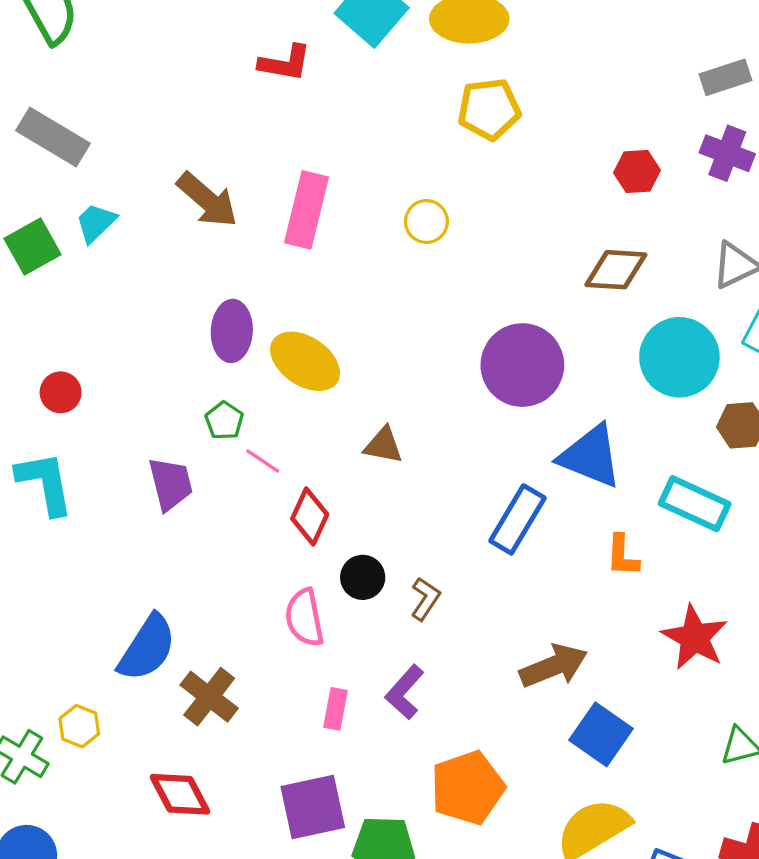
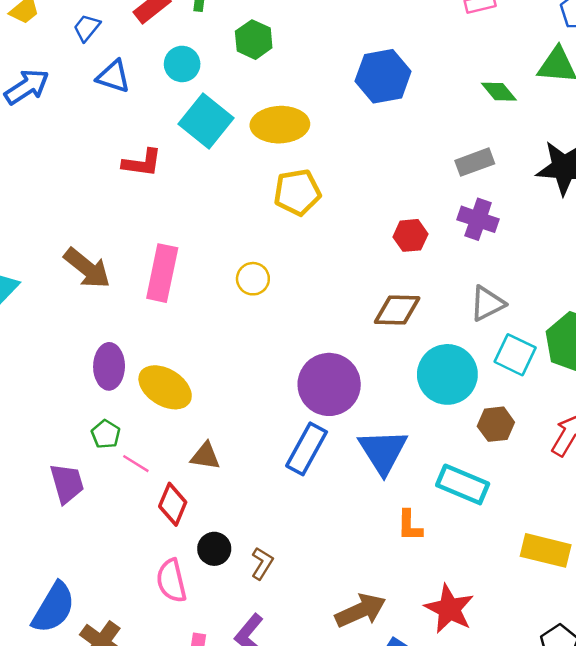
brown triangle: (383, 445) -> (205, 456), moved
blue triangle: (591, 456) -> (383, 451), turned 38
blue rectangle: (517, 519) -> (307, 449), moved
red star: (695, 637) -> (449, 609), moved

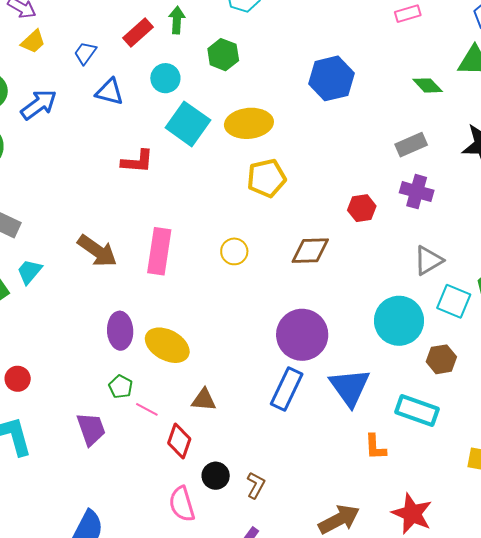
brown diamond: (397, 310) -> (310, 251), moved

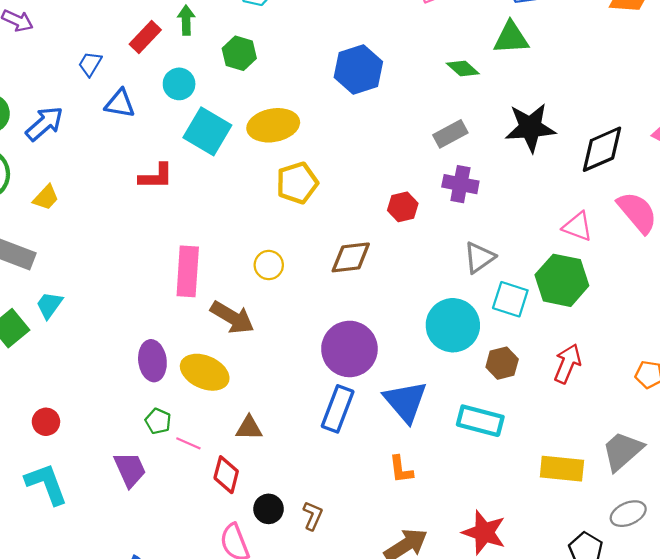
yellow trapezoid: (33, 42) -> (46, 198), moved
brown arrow: (97, 251) -> (232, 317), moved
orange L-shape: (375, 447) -> (401, 469), moved

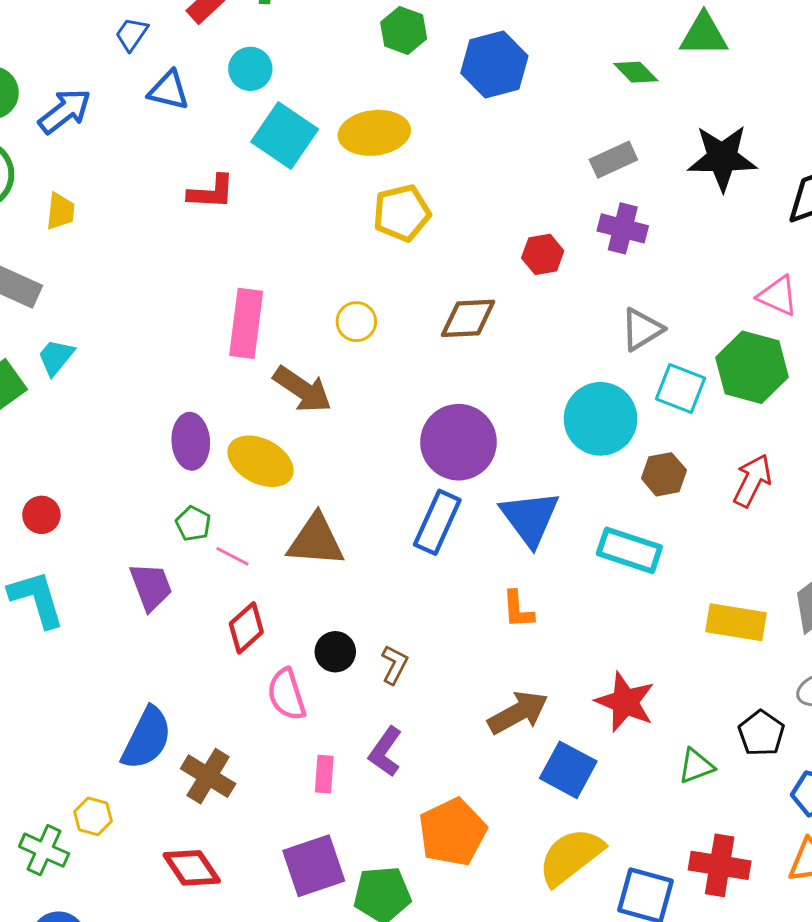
green hexagon: (239, 53) -> (404, 30), moved
yellow trapezoid: (46, 198) -> (60, 211), turned -40
brown triangle: (249, 428) -> (316, 541), size x1.6
red diamond: (226, 475) -> (246, 628), moved, turned 30

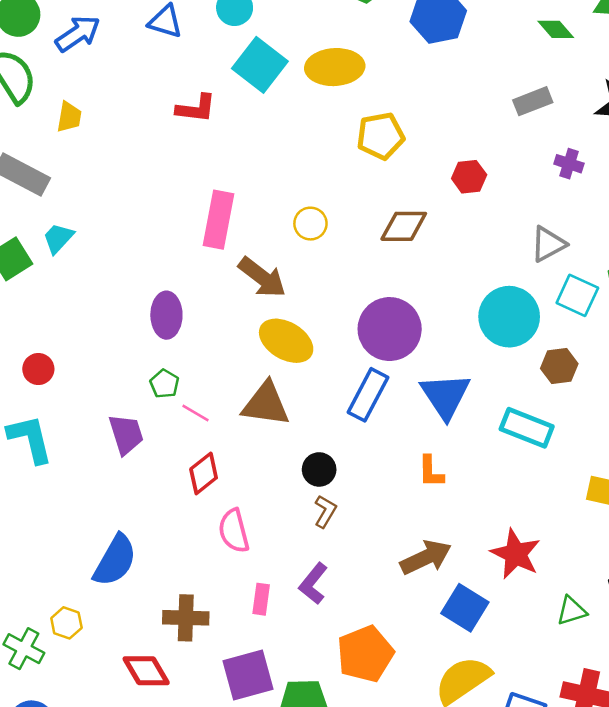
yellow pentagon: (402, 213) -> (381, 136), moved
purple cross: (623, 228) -> (569, 164), moved, size x0.7
yellow ellipse: (261, 461) -> (286, 341), moved
black circle: (335, 652) -> (319, 469), moved
brown cross: (208, 776) -> (186, 618), moved, turned -33

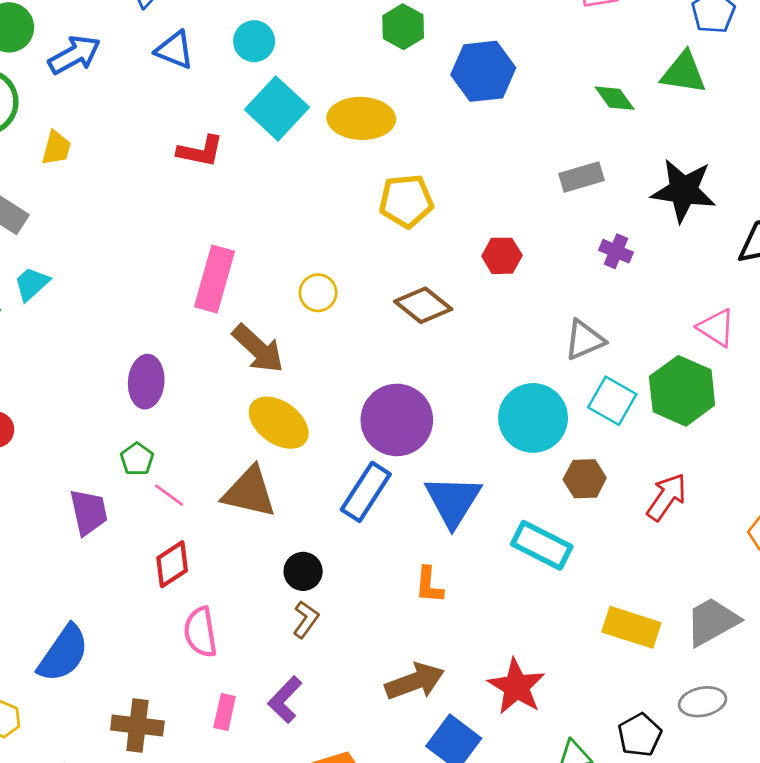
brown diamond: (404, 226) -> (423, 305), turned 33

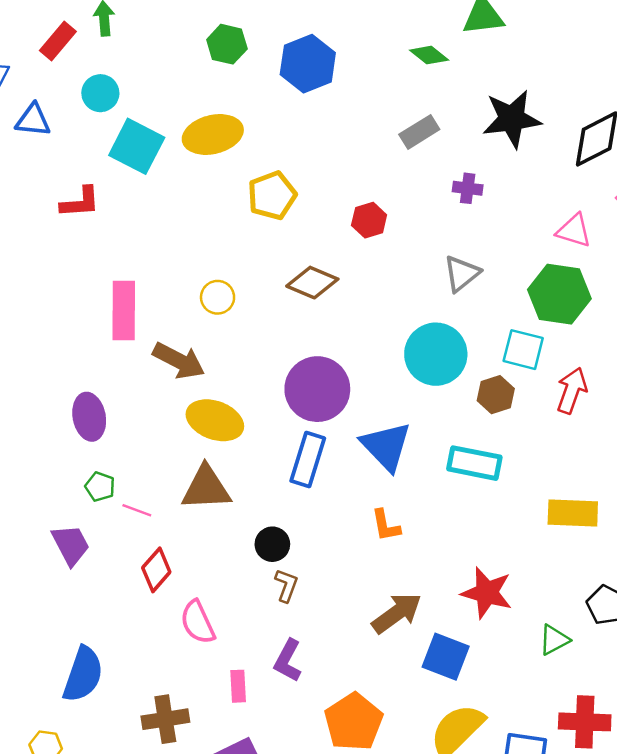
cyan square: (612, 401) -> (523, 350), moved

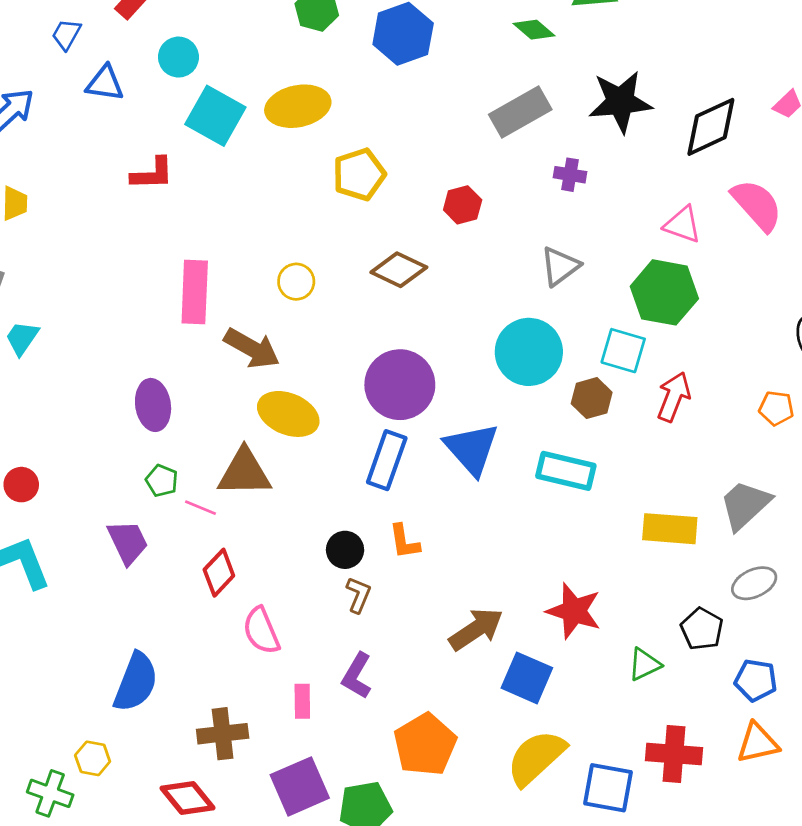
gray rectangle: (419, 132) -> (520, 112), size x1.4
brown triangle: (206, 488) -> (244, 472), moved
orange L-shape: (386, 525) -> (404, 542), moved

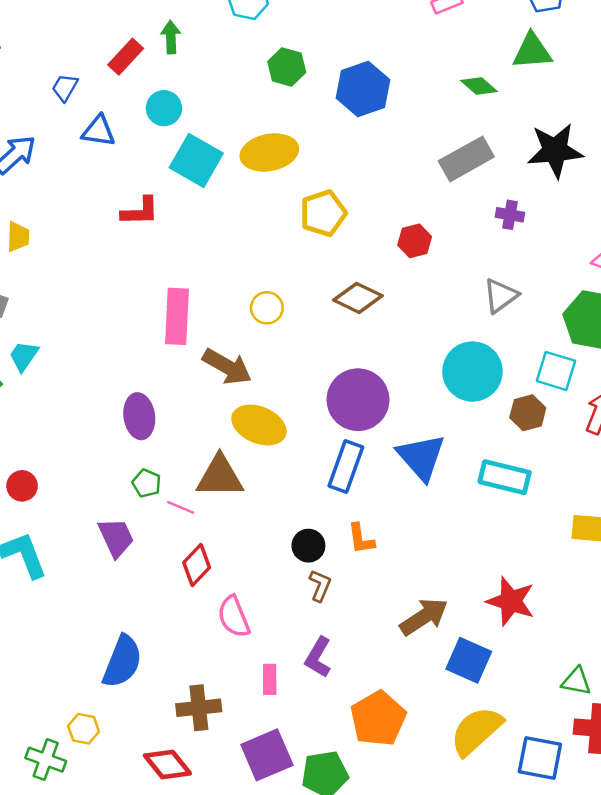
green triangle: (644, 664) -> (576, 681), moved, turned 36

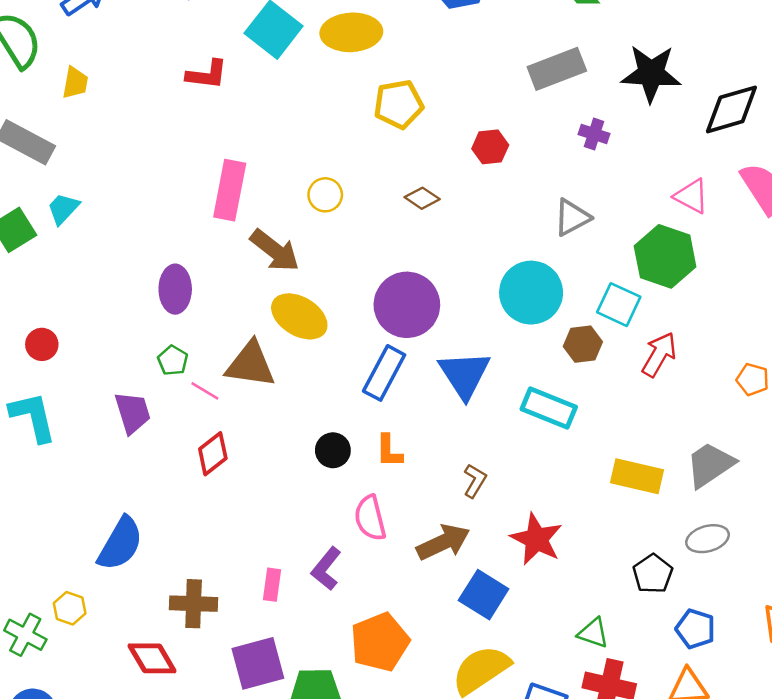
brown diamond: (358, 298) -> (422, 198), size x0.7
brown L-shape: (320, 586) -> (475, 481), moved
pink semicircle: (234, 617) -> (370, 518), moved

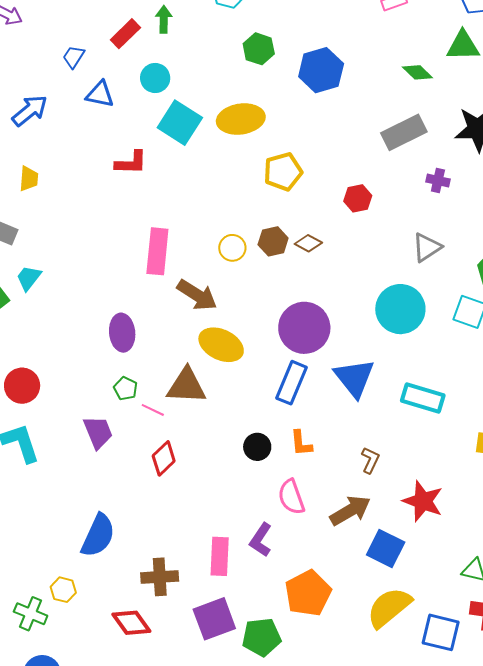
red circle: (42, 344) -> (22, 386), size x1.4
brown hexagon: (583, 344) -> (273, 241), moved
pink rectangle: (272, 585) -> (220, 556), size x1.5

